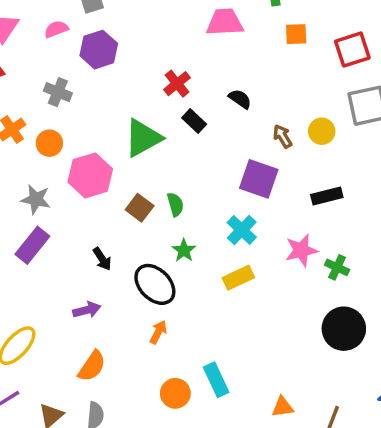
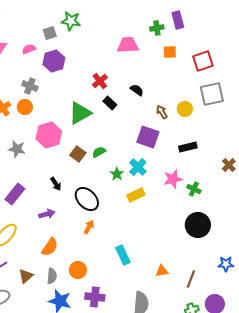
orange circle: (49, 143) -> (25, 107), moved
green semicircle: (175, 204) -> (99, 152), turned -104
purple rectangle: (32, 245) -> (15, 194), moved
green star: (184, 250) -> (117, 174), moved
orange circle: (175, 393) -> (78, 270), moved

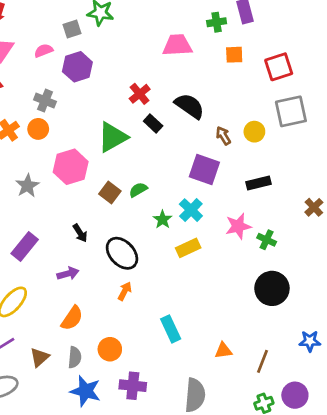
black semicircle: (137, 90) -> (190, 106), size x1.6
gray star: (17, 149) -> (27, 186), turned 30

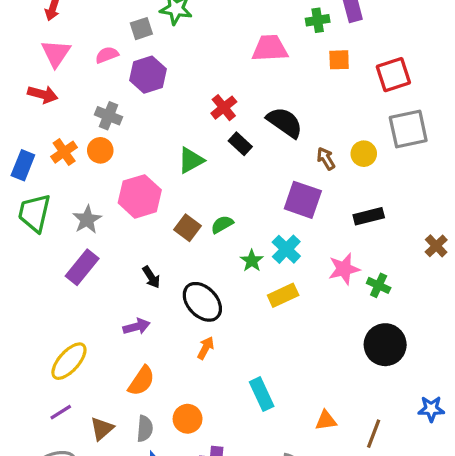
green triangle: (113, 137) -> (191, 160), size x0.7
purple rectangle: (25, 247) -> (82, 267), moved

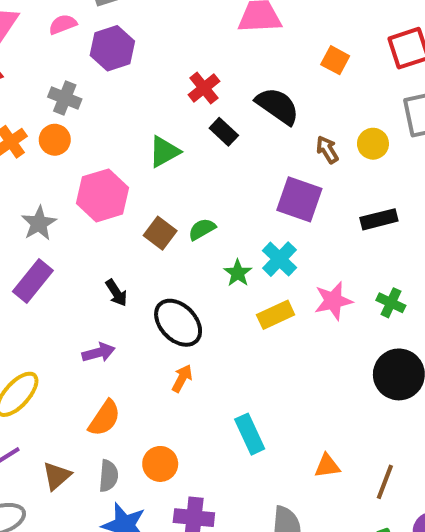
orange square: (339, 60) -> (335, 60), moved, turned 30
pink star: (344, 269) -> (333, 301), moved

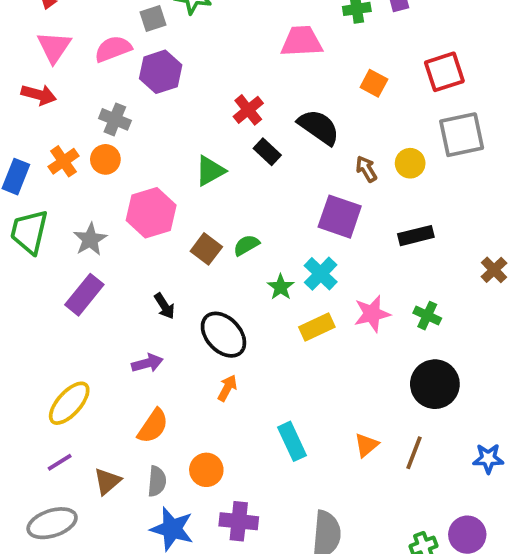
pink semicircle: (63, 24) -> (113, 49), size x1.4
orange triangle: (327, 466) -> (366, 445), moved, turned -32
brown line: (385, 482) -> (414, 453), moved

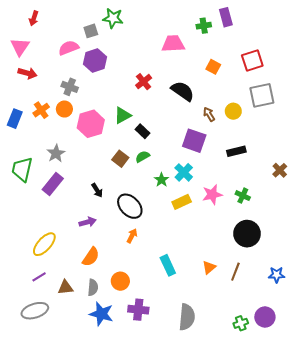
pink triangle: (54, 47) -> (20, 47), moved
black rectangle: (267, 152) -> (143, 131), moved
pink hexagon: (151, 213) -> (91, 124), moved
green trapezoid: (29, 232) -> (22, 169), moved
brown triangle: (107, 481) -> (65, 287), turned 35

